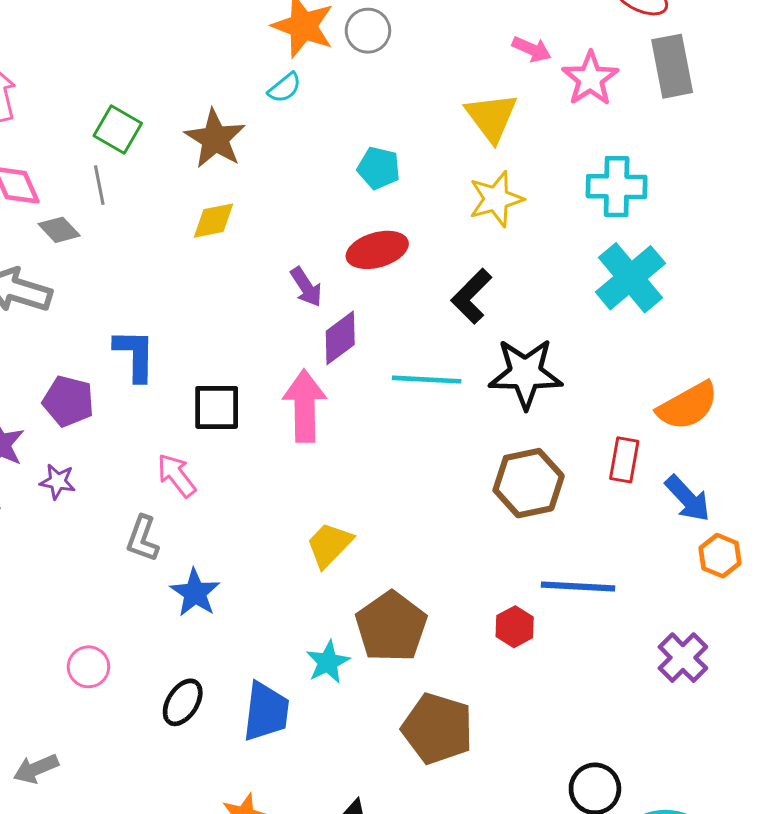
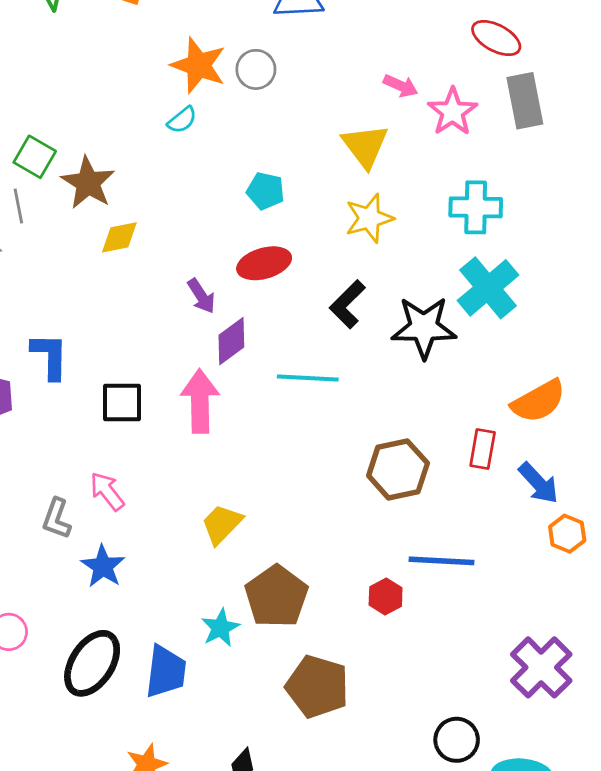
brown star: (215, 139) -> (88, 183), moved
black star: (525, 373) -> (424, 327), moved
pink arrow: (176, 475) -> (107, 491), moved
purple cross: (683, 658) -> (541, 667), moved, size x1.4
black ellipse: (183, 702) -> (92, 663), size x1.6

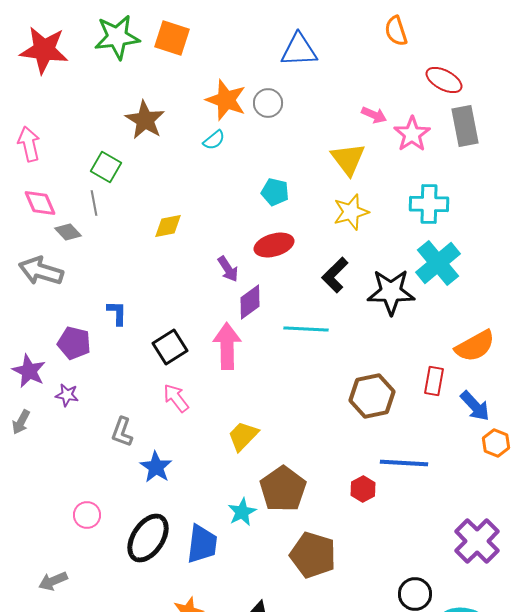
brown star: (88, 183) -> (145, 120), moved
blue L-shape: (50, 356) -> (117, 313), size x0.7
black square: (122, 403) -> (170, 347), turned -32
pink arrow: (107, 491) -> (176, 398), moved

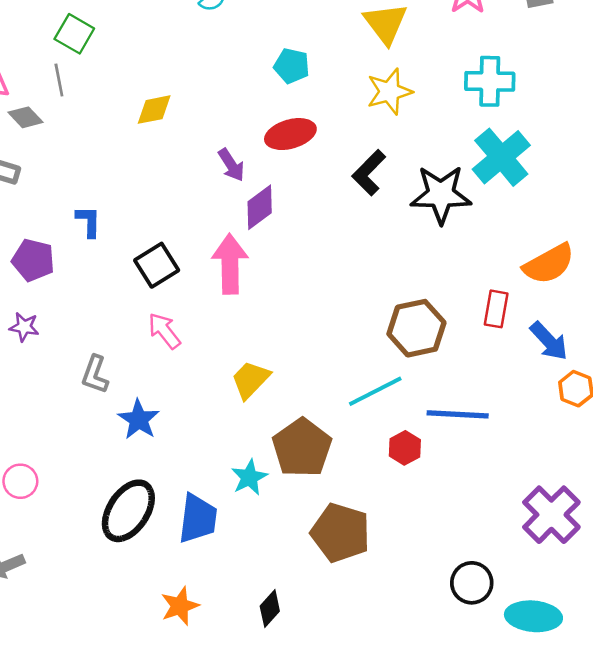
cyan line: (306, 329) -> (375, 391), moved, turned -30
pink circle: (87, 515) -> (20, 481), moved

